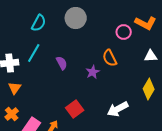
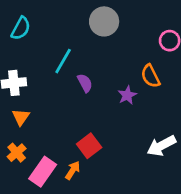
cyan semicircle: (39, 23) -> (21, 28), moved
cyan line: (34, 53) -> (63, 61), moved
red square: (75, 109) -> (89, 146), moved

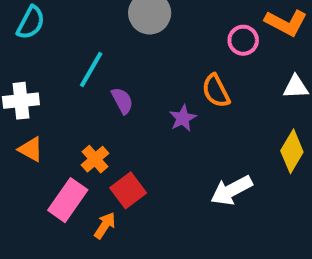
orange triangle: (21, 117) -> (31, 149), turned -36
orange cross: (17, 153) -> (95, 159), moved
pink rectangle: (43, 172) -> (68, 200), moved

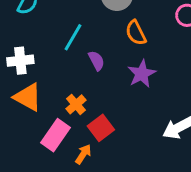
orange semicircle: (216, 91) -> (136, 33), moved
purple star: (183, 118) -> (142, 74), size x1.4
orange triangle: (31, 149) -> (28, 97), size x1.5

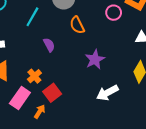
cyan line: (73, 37) -> (32, 17), moved
purple star: (142, 74) -> (95, 59), moved

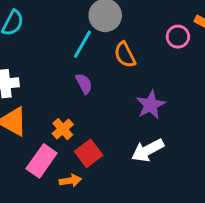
cyan line: (32, 17) -> (82, 44), moved
white arrow: (107, 93) -> (148, 150), moved
orange arrow: (40, 112) -> (70, 181), turned 48

